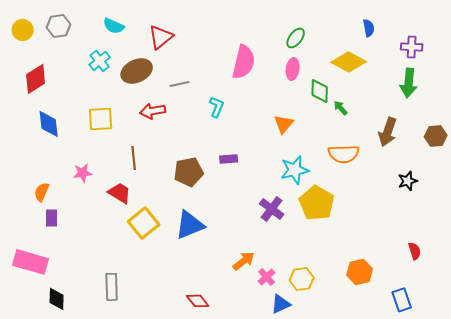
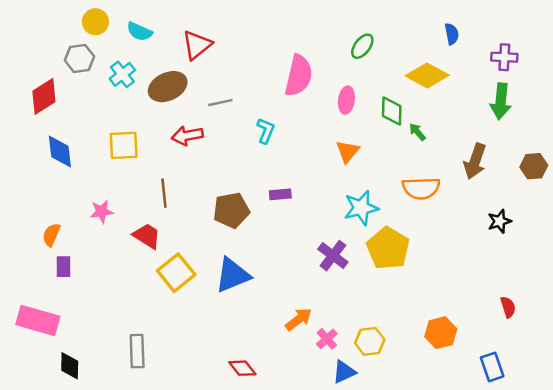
gray hexagon: (59, 26) -> (79, 58), moved
yellow circle: (23, 30) -> (95, 22), moved
pink ellipse: (293, 69) -> (346, 100), moved

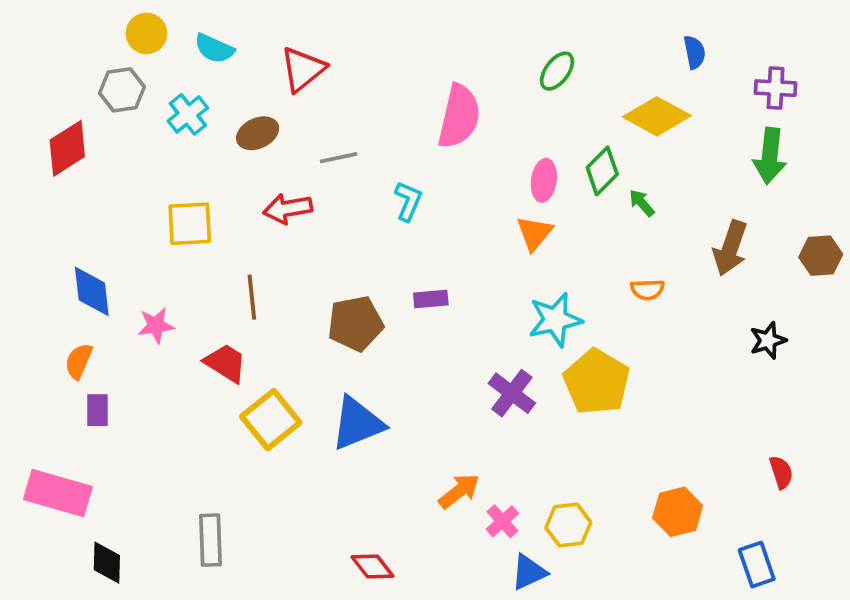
brown ellipse: (168, 87) -> (258, 133), size x0.7
pink ellipse: (346, 100) -> (544, 180), moved
green diamond: (392, 111) -> (602, 171), turned 44
blue diamond: (60, 151) -> (92, 291), moved
orange semicircle: (421, 188) -> (647, 290), size x0.6

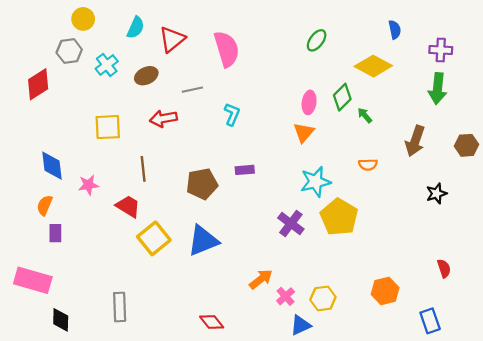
cyan semicircle: (214, 48) -> (136, 28), moved, turned -90
pink semicircle: (459, 116) -> (227, 49), moved, turned -30

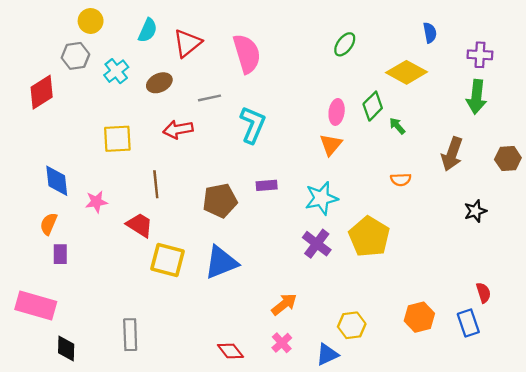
cyan L-shape: (232, 114) -> (253, 125), size x1.5
cyan star: (315, 182) -> (321, 198), moved
yellow square: (154, 238) -> (168, 260), turned -36
pink cross: (286, 296) -> (282, 343), moved
blue rectangle: (430, 321) -> (468, 323), moved

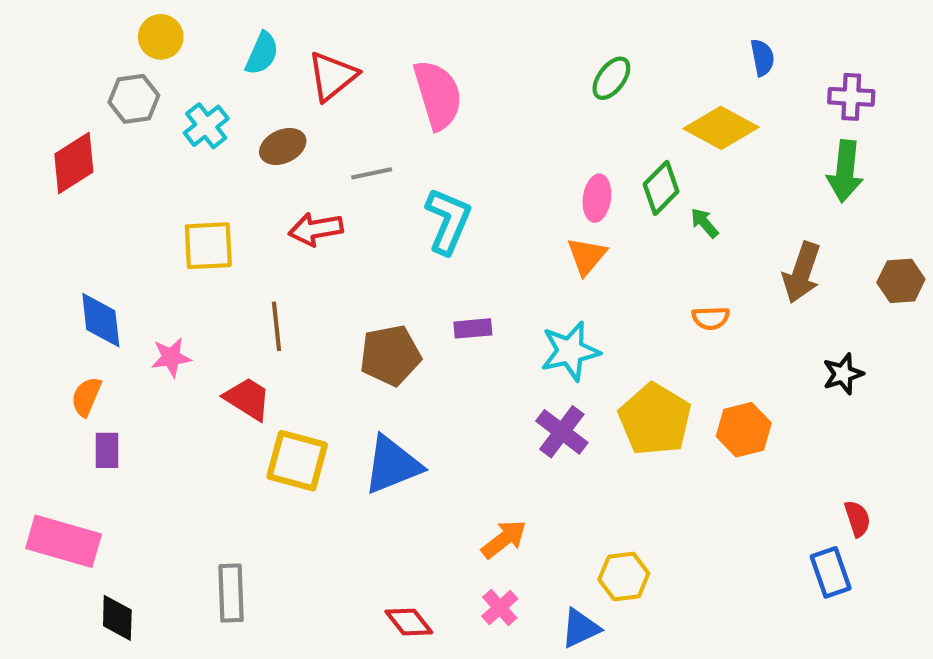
orange hexagon: (419, 317) -> (744, 430), moved

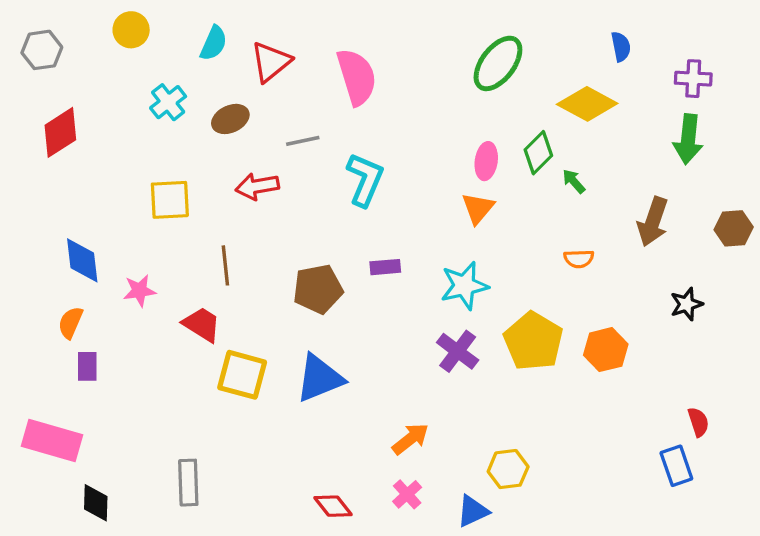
green ellipse: (611, 78) -> (498, 63), size x1.6
gray hexagon: (134, 99) -> (42, 50), moved

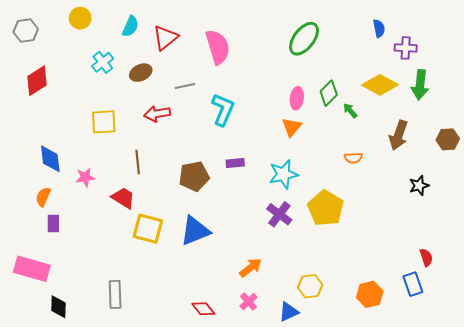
purple cross: (693, 79) -> (406, 48), moved
yellow diamond: (587, 104) -> (380, 85), moved
orange hexagon: (606, 350) -> (370, 294), moved

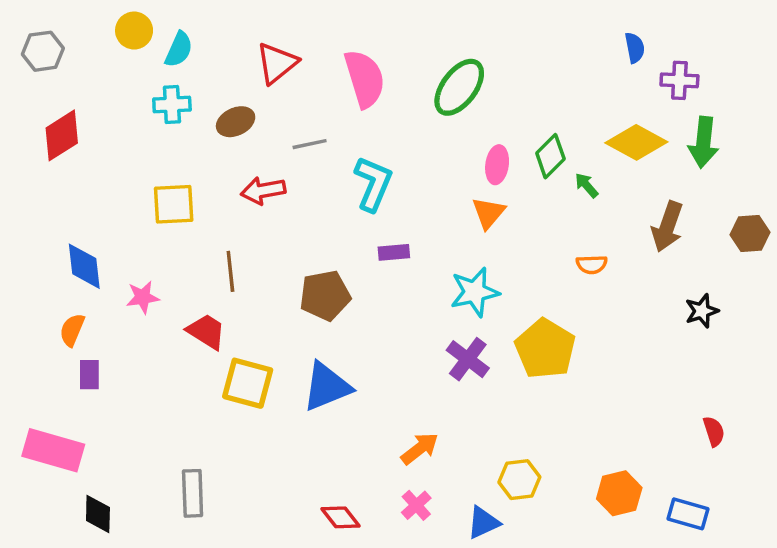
cyan semicircle: (130, 26) -> (179, 49), moved
green ellipse: (304, 39) -> (459, 87), moved
cyan cross: (103, 62) -> (172, 104), turned 35
purple rectangle: (235, 163) -> (394, 252), moved
blue rectangle: (413, 284) -> (688, 514), moved, turned -55

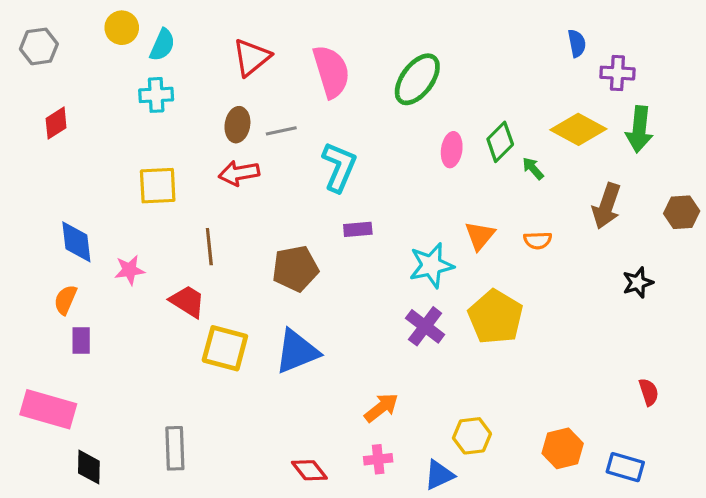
brown ellipse: (236, 122) -> (237, 125), moved, turned -56
red diamond: (62, 135) -> (56, 123), size x0.7
orange triangle: (488, 213) -> (480, 236), moved
pink cross: (416, 505) -> (378, 459), turned 36

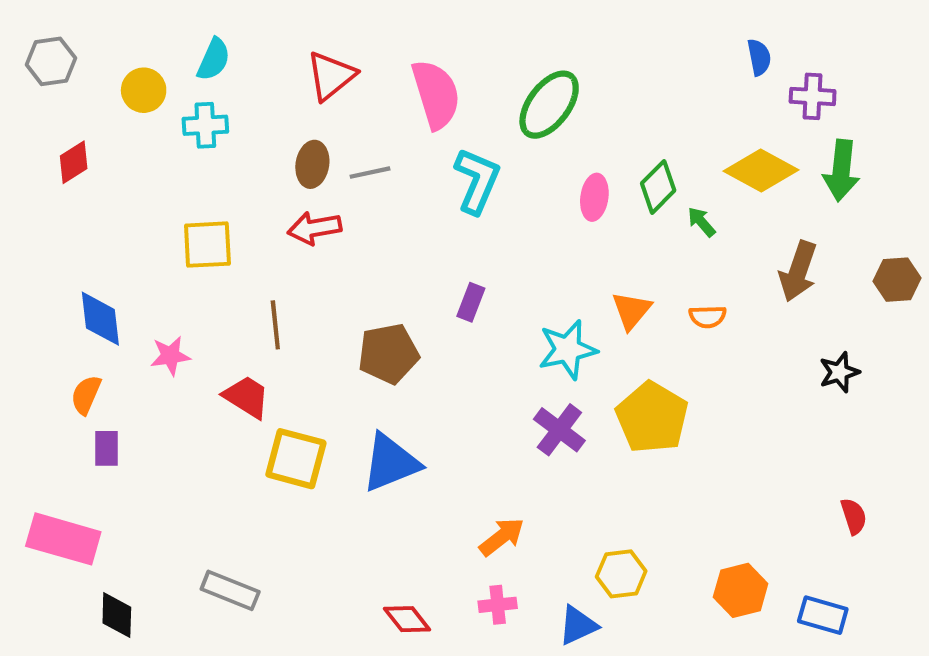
yellow circle: (122, 28) -> (144, 90), moved
cyan L-shape: (339, 167) -> (477, 181), moved
purple rectangle: (358, 229) -> (471, 302), turned -64
gray rectangle: (175, 448) -> (230, 590), turned -66

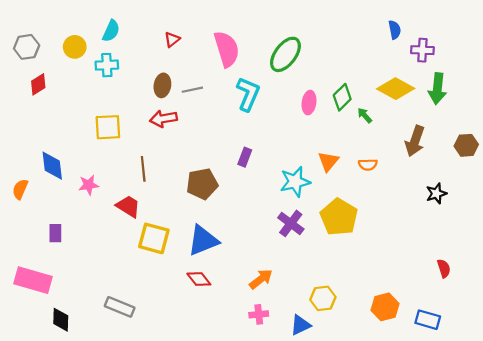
gray hexagon: (51, 61) -> (27, 47), moved
red triangle: (331, 76) -> (172, 39), size x0.6
orange semicircle: (86, 395) -> (20, 189), moved
red diamond: (407, 619) -> (199, 279), moved

